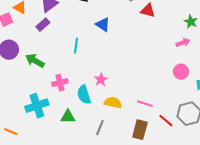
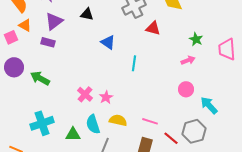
purple rectangle: (43, 25) -> (48, 42), turned 56
cyan line: (76, 46) -> (134, 63), moved
pink cross: (60, 83) -> (85, 94), moved, turned -35
cyan semicircle: (84, 95) -> (93, 124), moved

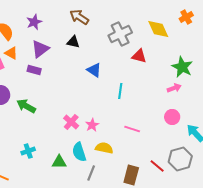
green star: (196, 39) -> (182, 67), size x1.5
pink line: (150, 121) -> (132, 129), moved
cyan cross: (42, 123) -> (28, 151), size x0.6

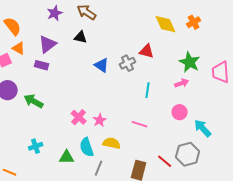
orange cross: (186, 17) -> (194, 22), moved
purple star: (34, 22) -> (55, 13), moved
gray cross: (120, 34) -> (128, 63), moved, size x0.7
cyan line: (120, 91) -> (148, 90), moved

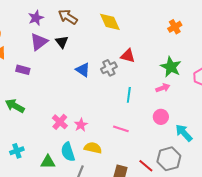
yellow diamond: (166, 24) -> (110, 22), moved
black triangle: (81, 37) -> (62, 42), turned 40
purple triangle: (48, 44) -> (39, 42), moved

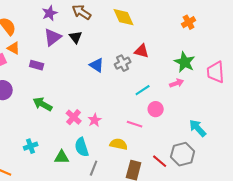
cyan line: (129, 95) -> (143, 90), turned 49
green arrow: (15, 106) -> (43, 104), moved
pink circle: (161, 117) -> (156, 109), moved
yellow semicircle: (93, 148) -> (119, 144), moved

